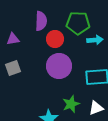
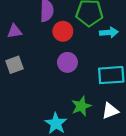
purple circle: (59, 66) -> (67, 62), size x0.7

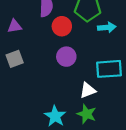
green star: (81, 106) -> (87, 114), moved, turned -30
white triangle: (110, 111) -> (88, 90), moved

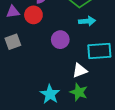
red circle: (62, 26) -> (33, 15), moved
cyan arrow: (107, 27) -> (87, 21), moved

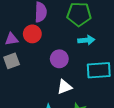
purple triangle: (13, 12) -> (12, 39), moved
white triangle: (80, 71) -> (64, 87), moved

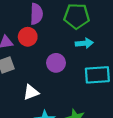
white triangle: (64, 87) -> (31, 92), moved

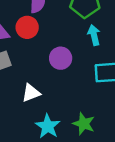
cyan arrow: (84, 43) -> (94, 35), turned -98

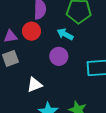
cyan arrow: (94, 35) -> (65, 34), moved, turned -49

